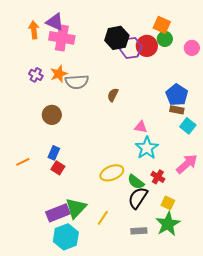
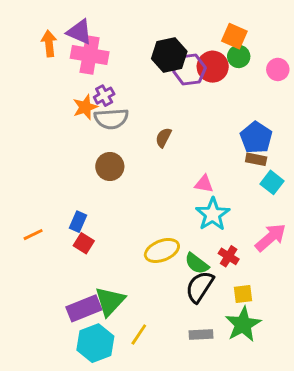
purple cross: (36, 75) -> (104, 96), moved, turned 32
brown circle: (52, 115) -> (110, 167), moved
yellow square: (168, 203) -> (243, 294), turned -32
yellow line: (103, 218) -> (139, 334), moved

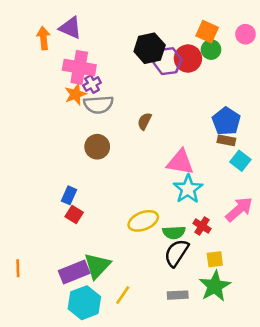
pink cross: (90, 55) -> (79, 67), moved
pink circle: (278, 69) -> (245, 34), moved
pink triangle: (204, 184) -> (180, 162), size x1.6
orange line: (33, 235) -> (18, 268), moved, turned -66
green semicircle: (197, 264) -> (174, 232), turned -40

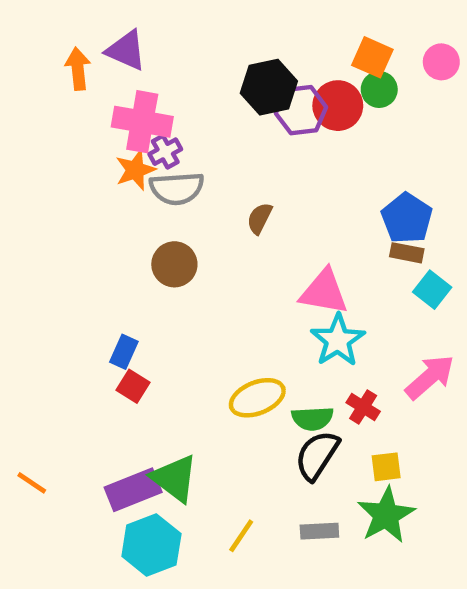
green triangle: (97, 266) -> (174, 478), turned -36
orange line: (18, 268) -> (32, 483), turned -54
yellow line: (123, 295) -> (241, 536), moved

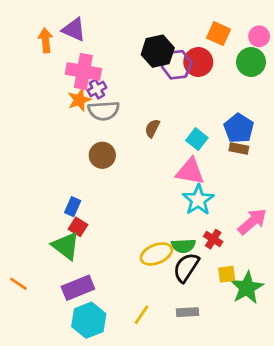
green circle: (379, 89) -> (251, 62), moved, size x1.4
cyan square: (432, 290) -> (197, 139), moved
yellow ellipse: (257, 398) -> (156, 254), moved
green triangle: (174, 478) -> (66, 246), moved
green star: (386, 515) -> (247, 288), moved

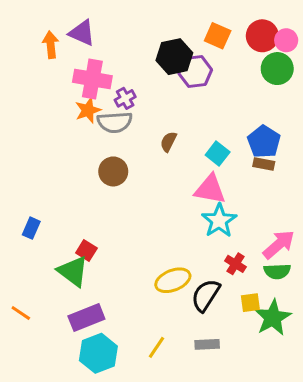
orange square: (219, 34) -> (218, 36), moved
red circle: (198, 62) -> (262, 36), moved
purple cross: (97, 89) -> (125, 98), moved
blue rectangle: (73, 207) -> (31, 228), moved
green semicircle: (183, 246) -> (277, 271), moved

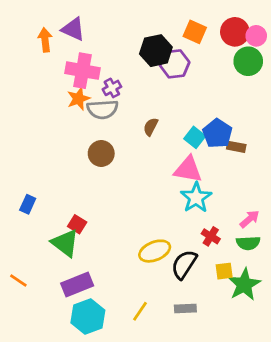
blue pentagon: (264, 142) -> (217, 133), moved
pink arrow: (279, 244) -> (250, 219), size x0.7

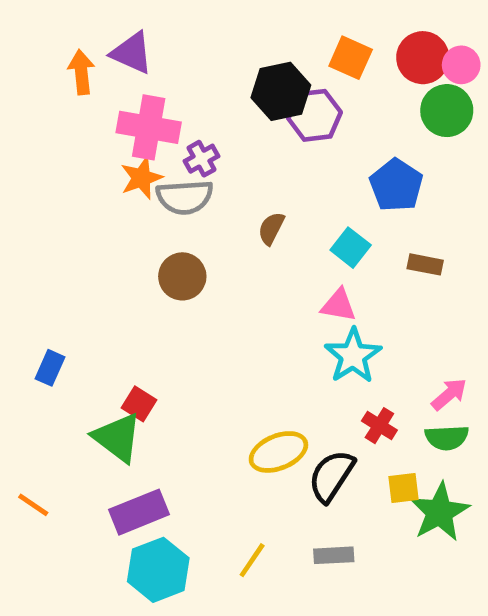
blue pentagon: (217, 133) -> (396, 185), moved
pink triangle: (188, 170) -> (339, 305), size x0.7

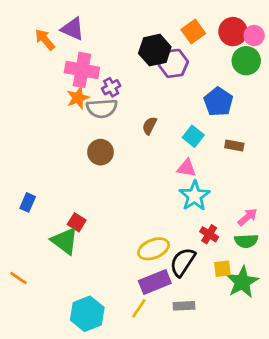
orange square: (351, 58) -> (193, 32), turned 30
orange arrow: (81, 72) -> (45, 40), turned -35
purple rectangle: (139, 512) -> (155, 282), moved

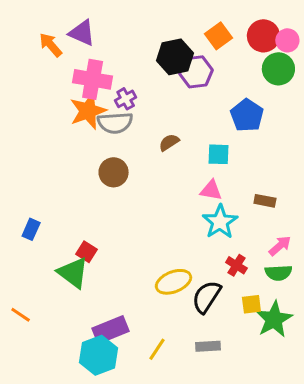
orange star: (78, 98) -> (88, 111), size x1.4
brown semicircle: (150, 126) -> (169, 142), turned 30
cyan square: (193, 136) -> (218, 154), turned -36
brown rectangle: (234, 145) -> (265, 201), moved
purple rectangle: (155, 282) -> (111, 330), moved

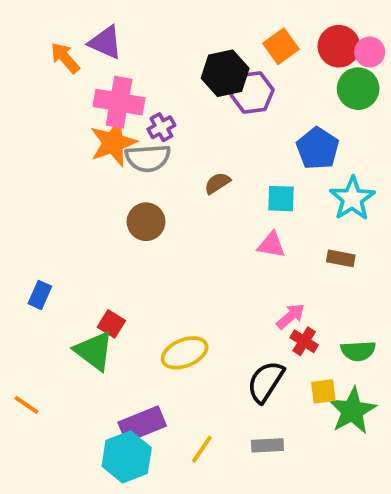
cyan star: (220, 222) -> (352, 199), moved
pink arrow: (280, 246) -> (291, 316), moved
yellow ellipse: (173, 282) -> (185, 353), moved

